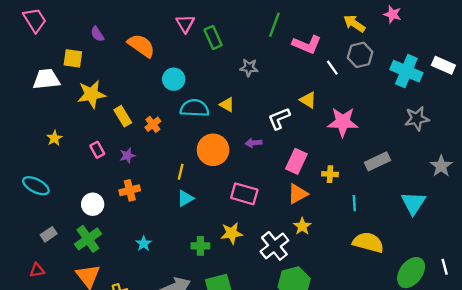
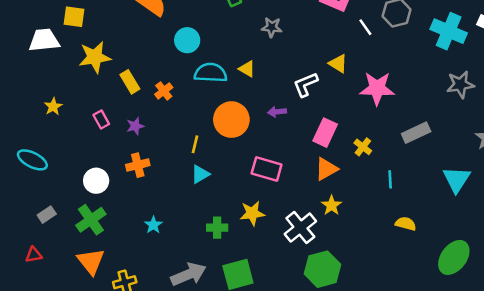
yellow cross: (330, 174) -> (363, 147), turned 35
yellow semicircle: (368, 242) -> (406, 224), size x0.6

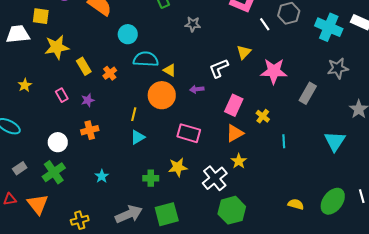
yellow triangle: (338, 64) -> (244, 52), turned 42
yellow triangle: (247, 69) -> (170, 70), moved
gray rectangle: (416, 133) -> (308, 93), moved, turned -35
yellow semicircle: (406, 224) -> (296, 204), moved
orange triangle: (91, 261) -> (38, 204), moved

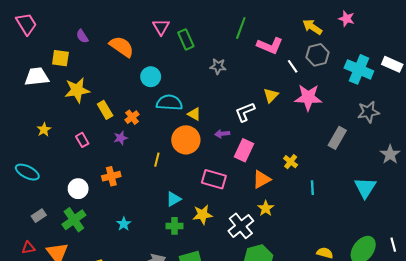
pink star: (274, 71) -> (308, 97), moved
purple star: (88, 100) -> (121, 138), moved
pink rectangle: (234, 105) -> (244, 150), moved
cyan triangle: (138, 137) -> (173, 199), moved

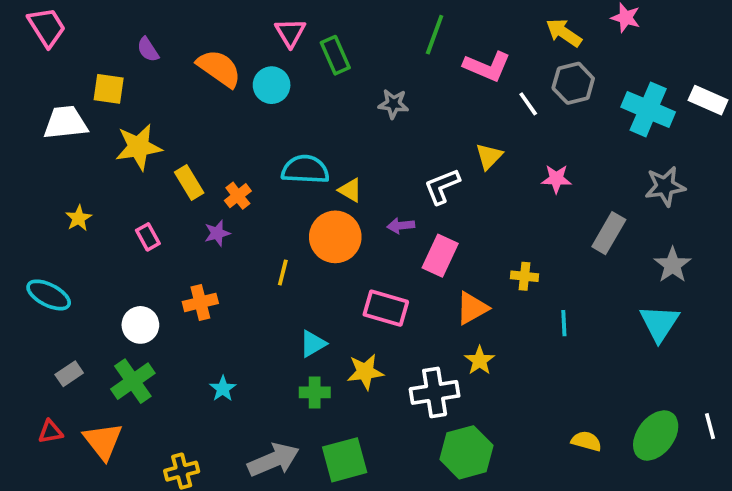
cyan circle: (151, 77) -> (272, 85), moved
pink star: (308, 97) -> (556, 179), moved, size x0.6
gray star: (390, 154) -> (673, 265), moved
yellow cross: (291, 162) -> (524, 276), turned -32
white cross: (241, 226) -> (435, 392), turned 30

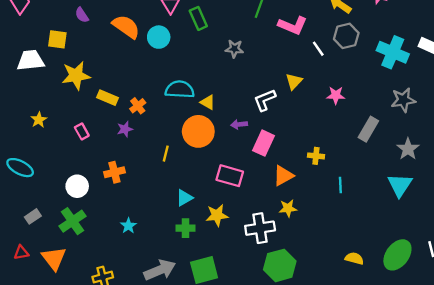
yellow rectangle: (189, 183) -> (107, 98), turned -36
yellow star: (480, 361) -> (288, 208), turned 30

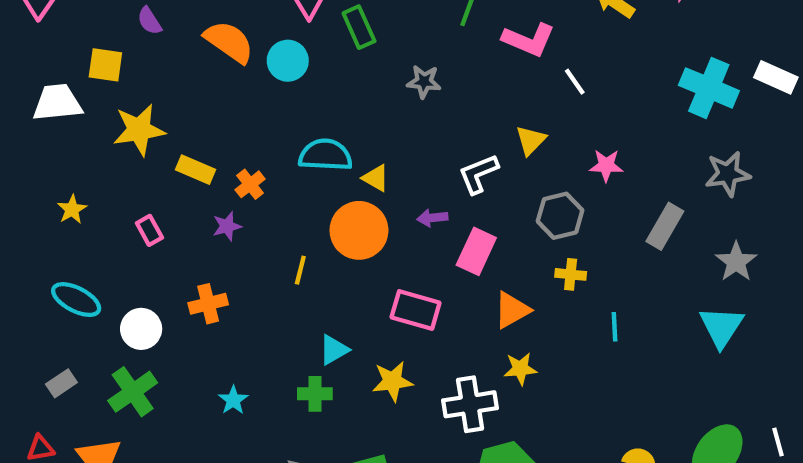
gray hexagon: (346, 36) -> (560, 216), moved
cyan ellipse: (20, 168) -> (76, 300), moved
green cross: (185, 228) -> (315, 394), moved

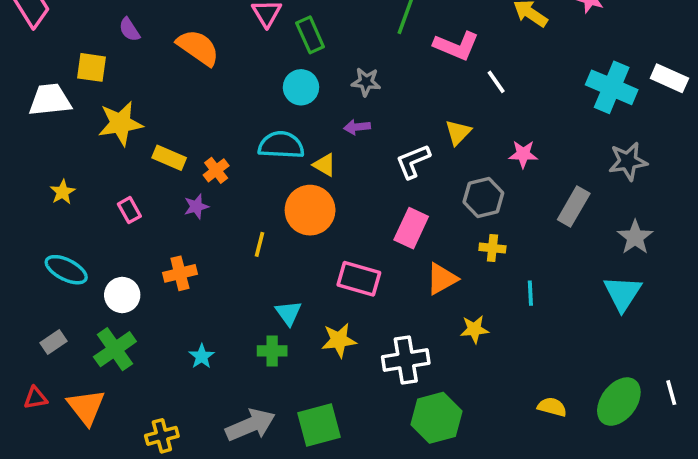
cyan circle: (288, 61) -> (301, 87), moved
purple arrow: (432, 218) -> (357, 127), moved
cyan triangle: (334, 350) -> (288, 313), turned -36
yellow star: (520, 369) -> (474, 329), moved

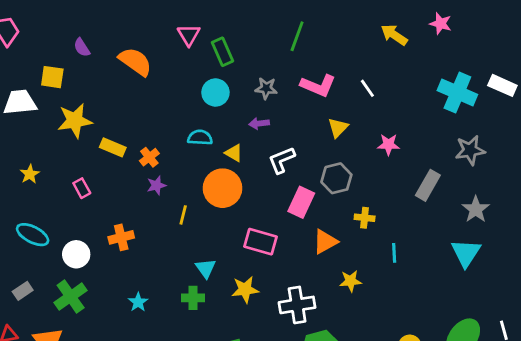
pink L-shape: (456, 46) -> (318, 85), moved
cyan semicircle: (281, 145) -> (200, 138), size x0.7
white L-shape: (413, 161) -> (282, 160), moved
gray hexagon: (483, 197) -> (336, 178), moved
purple star: (196, 206) -> (156, 185), moved

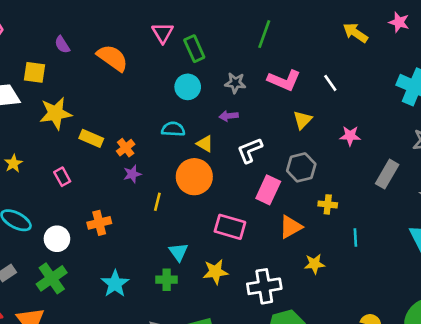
cyan star: (138, 302) -> (115, 284), size x1.5

